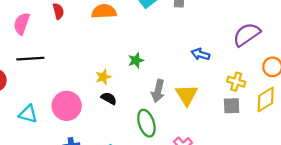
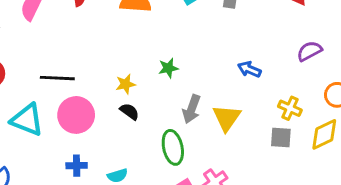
purple semicircle: (247, 34) -> (309, 51), size x0.7
black line: (30, 59) -> (57, 78), moved
cyan triangle: (28, 114) -> (27, 120), size x1.4

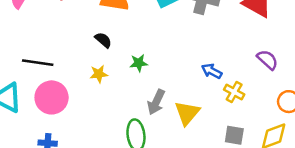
purple semicircle: (309, 51) -> (267, 60), turned 65
yellow cross: (290, 108) -> (234, 92), moved
black semicircle: (129, 111) -> (103, 40), moved

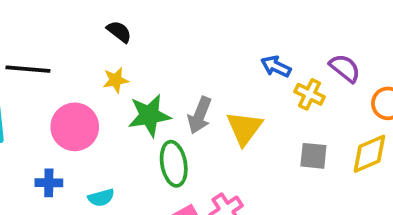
purple semicircle: (267, 60) -> (345, 68), moved
green star: (139, 63) -> (149, 115), moved, size x1.6
pink circle: (52, 97) -> (75, 127), moved

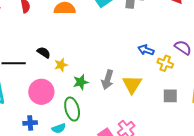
black semicircle: (119, 32) -> (44, 52), moved
green star: (149, 115) -> (81, 82), size x0.7
green ellipse: (174, 164) -> (72, 109), moved

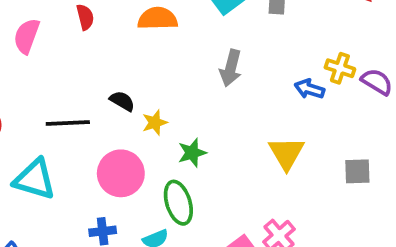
yellow cross: (165, 63) -> (340, 68), moved
gray arrow: (108, 80) -> (231, 68), moved

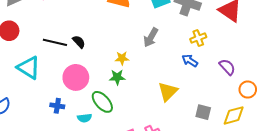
yellow cross: (340, 68) -> (198, 38), moved, turned 35
black semicircle: (122, 101) -> (79, 42), moved
yellow star: (155, 123) -> (122, 58), moved
green ellipse: (178, 203) -> (102, 102), turned -40

